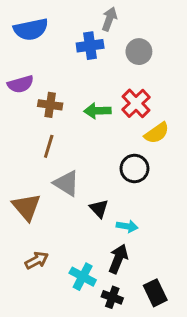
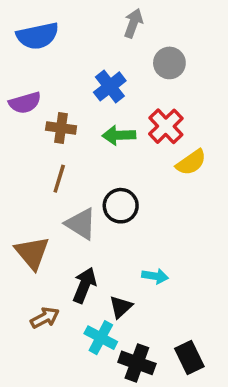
blue cross: (90, 46) -> (110, 86), moved, turned -30
black circle: (134, 169) -> (121, 206), moved
black triangle: (99, 208) -> (121, 307), moved, turned 30
black arrow: (118, 259) -> (85, 285), moved
black cross: (112, 297) -> (137, 363), size x1.4

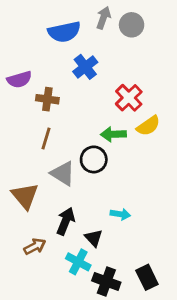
blue semicircle: (38, 36) -> (64, 32), moved
gray circle: (169, 63) -> (132, 25), moved
green arrow: (119, 135) -> (113, 134), moved
black triangle: (121, 307) -> (94, 238), turned -30

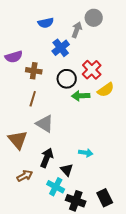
gray arrow: (103, 18) -> (77, 30), moved
blue semicircle: (64, 32) -> (46, 23), size x0.7
black circle: (94, 159) -> (67, 79), moved

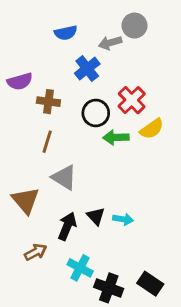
gray arrow: (77, 30) -> (110, 43), turned -126
black triangle: (67, 170) -> (96, 216), moved
black rectangle: (105, 198) -> (150, 284), turned -30

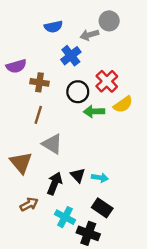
black rectangle: (150, 284) -> (102, 208), moved

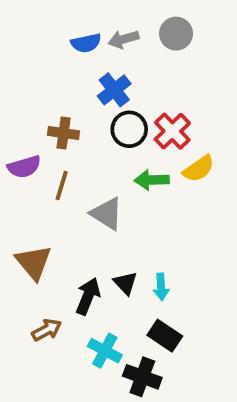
gray arrow: (89, 35) -> (124, 39), moved
purple semicircle: (16, 66) -> (24, 167), moved
black circle: (78, 92) -> (129, 129), moved
gray triangle: (52, 144) -> (107, 214), moved
cyan arrow: (100, 178) -> (161, 287), turned 77

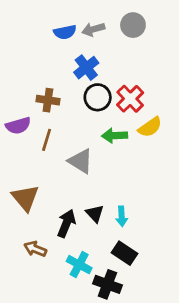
brown arrow: (47, 330) -> (35, 249), turned -130

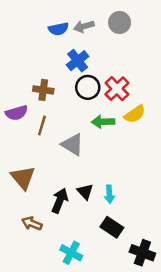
cyan cross: (79, 265) -> (71, 253), moved
black cross: (107, 284) -> (142, 253), moved

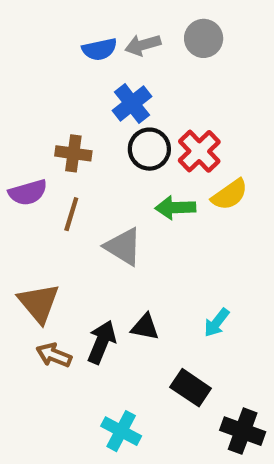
black triangle: (85, 192) -> (145, 327), turned -36
cyan arrow: (109, 194) -> (217, 323), moved, turned 42
brown arrow: (32, 223) -> (54, 355), moved

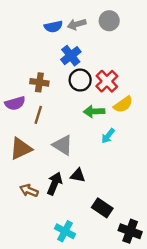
gray triangle: (123, 247) -> (63, 145), moved
brown triangle: (39, 303) -> (21, 149), moved, turned 45
cyan arrow: (217, 323) -> (108, 136), moved

